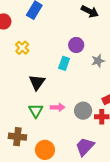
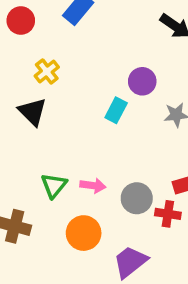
black triangle: (37, 82) -> (32, 112), moved, turned -30
orange circle: (45, 150) -> (84, 233), moved

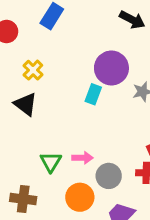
purple circle: (142, 81) -> (111, 68), size x1.5
gray circle: (137, 198) -> (109, 176), moved

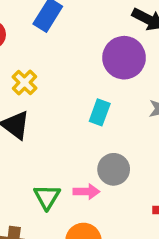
purple circle: (111, 68) -> (124, 58), moved
gray circle: (109, 176) -> (114, 169), moved

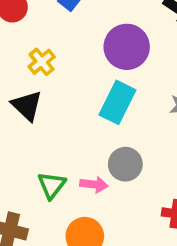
purple circle: (124, 58) -> (127, 47), moved
cyan rectangle: (100, 112) -> (117, 102), size x1.5

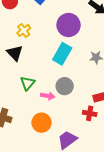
green triangle: (52, 185) -> (28, 83), moved

